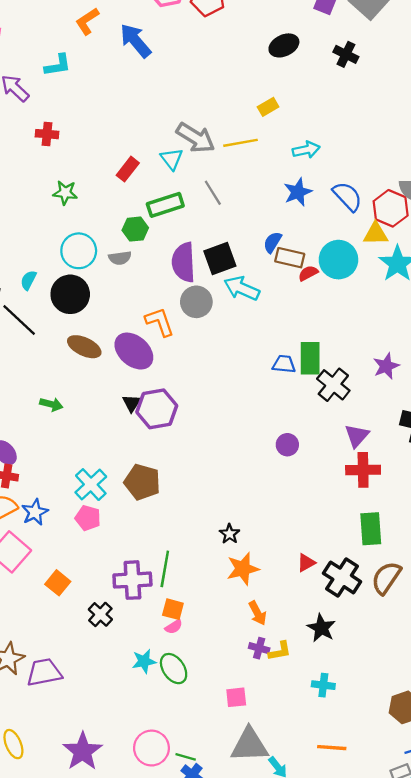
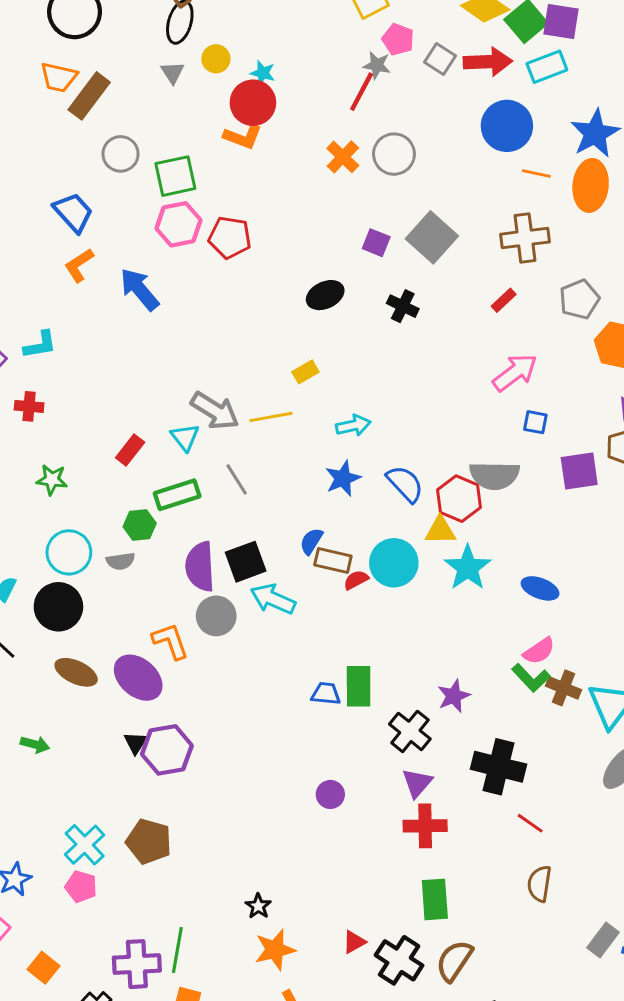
cyan L-shape: (58, 65) -> (40, 345), moved
black cross: (333, 385) -> (410, 731), moved

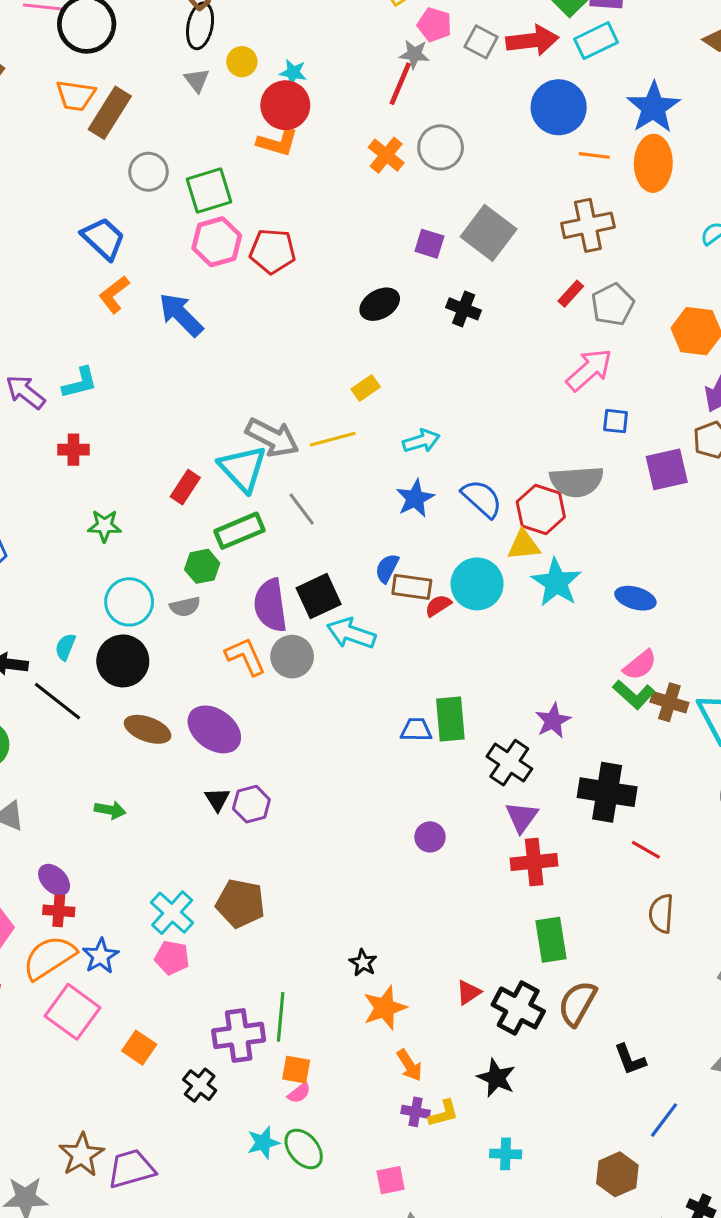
gray pentagon: (579, 299) -> (613, 305), moved
cyan triangle: (185, 437) -> (243, 469), size x1.6
orange L-shape: (170, 641) -> (246, 656), moved
purple hexagon: (167, 750) -> (251, 804), size x0.7

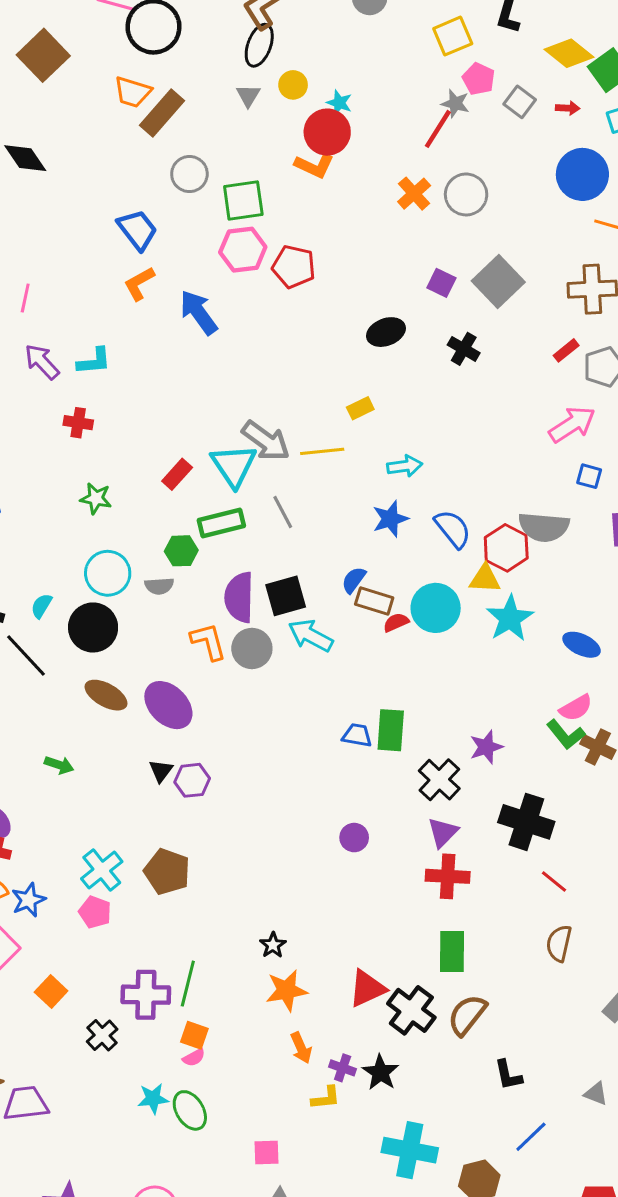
red arrow: (532, 40) -> (568, 108), size x0.5
red triangle: (469, 992) -> (367, 988), size x1.6
purple cross: (416, 1112) -> (343, 1068), moved
cyan cross: (506, 1154) -> (410, 1150), moved, size x1.8

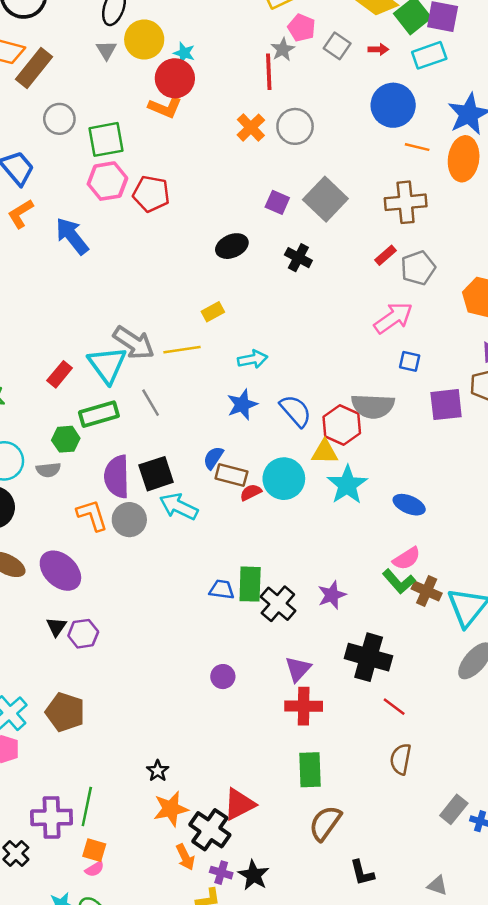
yellow circle: (293, 85) -> (144, 39), size x1.6
gray star: (455, 103) -> (283, 49), turned 30
red line: (438, 129) -> (269, 72), turned -32
black cross: (439, 780) -> (278, 604), moved
black cross: (411, 1010) -> (210, 830), moved

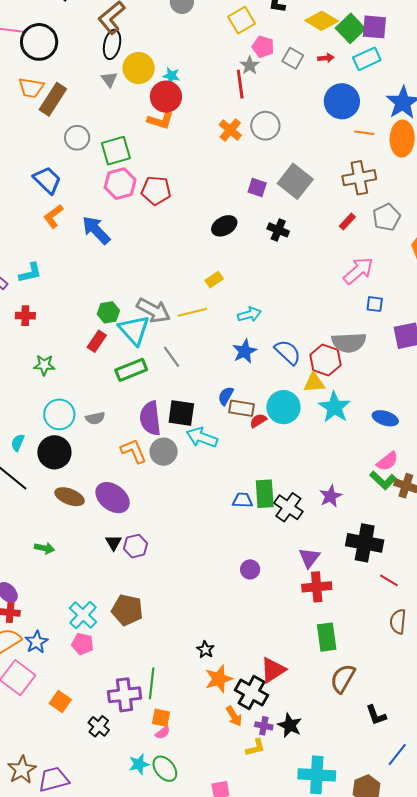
gray pentagon: (418, 268) -> (386, 217), moved
green hexagon: (66, 439) -> (108, 312), moved
black square: (156, 474) -> (181, 413), turned 32

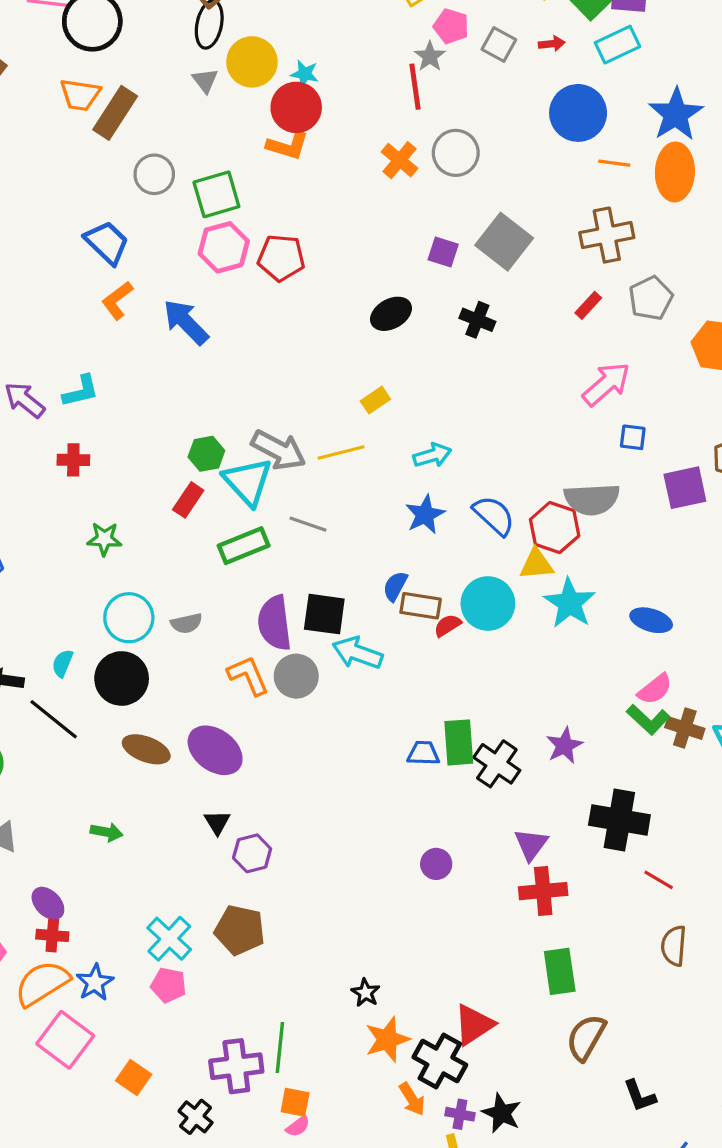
gray line: (172, 357) -> (308, 524), turned -35
purple hexagon: (136, 546) -> (252, 853), moved

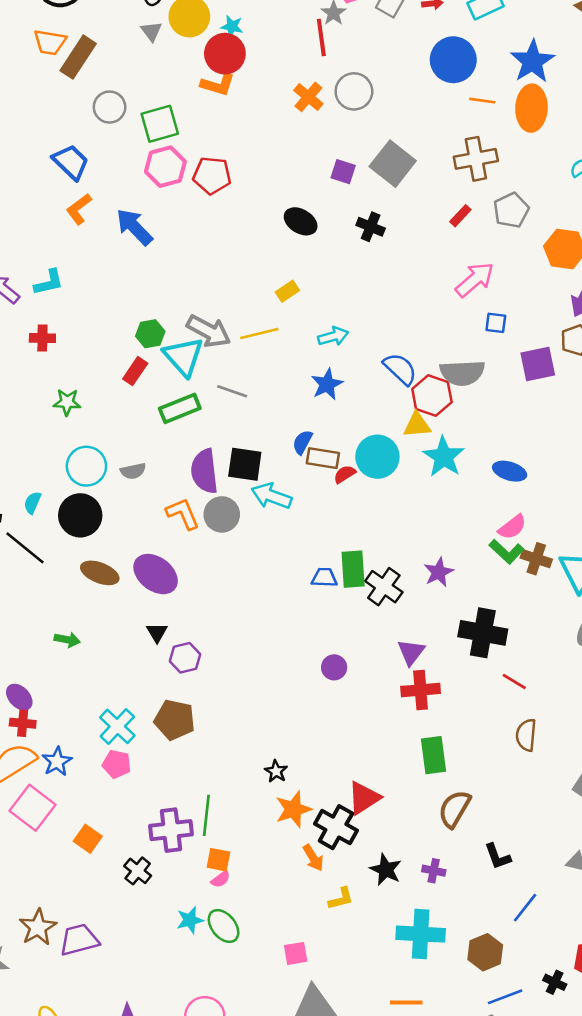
black ellipse: (391, 314) -> (301, 221), turned 60
blue semicircle: (494, 515) -> (400, 369), moved
purple cross: (460, 1114) -> (434, 871), moved

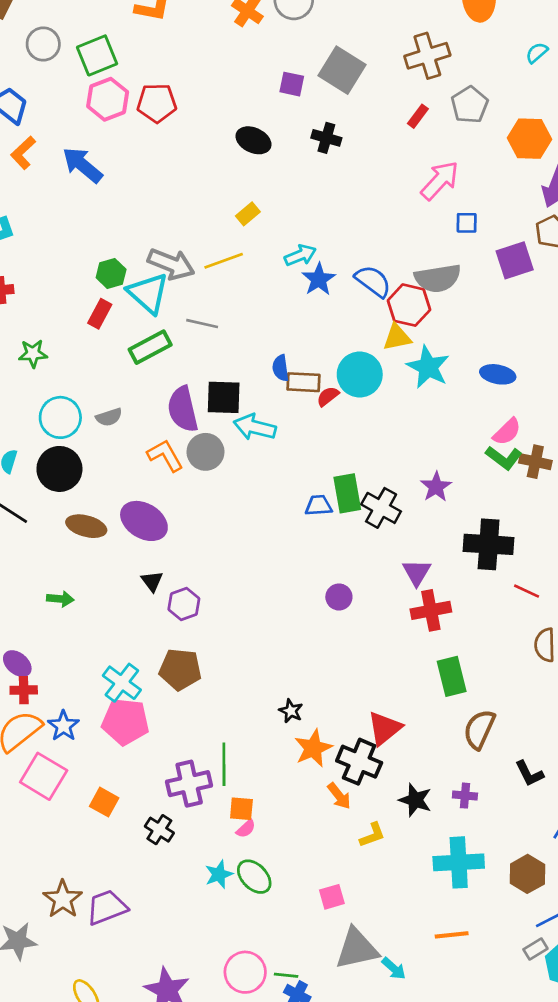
blue star: (327, 384) -> (319, 279), moved
blue semicircle: (302, 442) -> (281, 368), turned -30
pink pentagon: (117, 764) -> (125, 722), size x1.6

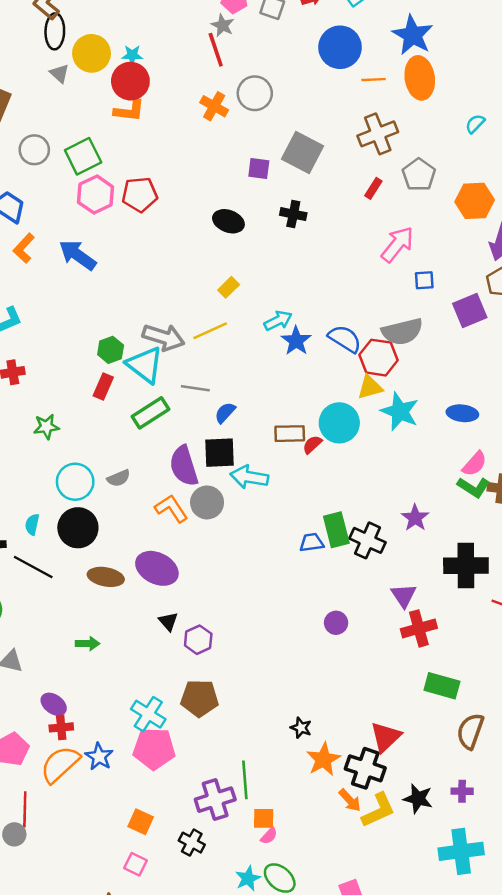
blue semicircle: (281, 368) -> (225, 413), moved, turned 55
green rectangle: (452, 676) -> (442, 686), turned -56
pink square: (44, 776) -> (135, 864), moved, size x0.6
yellow L-shape: (372, 835) -> (378, 810), moved, size x1.5

